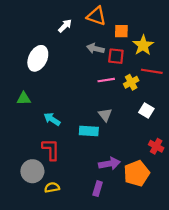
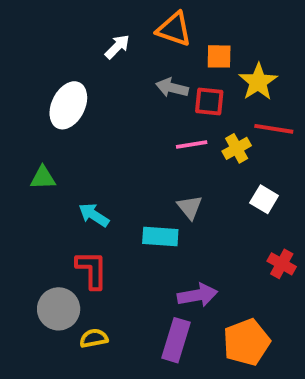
orange pentagon: (137, 173) -> (246, 342), moved
purple rectangle: (98, 189) -> (176, 340), size x1.5

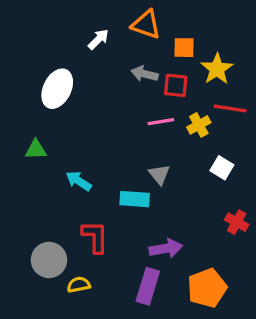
red L-shape: (92, 270) -> (95, 237), moved

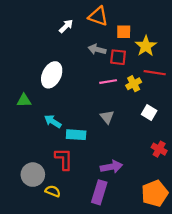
white ellipse: (57, 89) -> (52, 75), moved
cyan rectangle: (135, 199) -> (76, 135), moved
yellow semicircle: (79, 285) -> (53, 191), turned 32
orange pentagon: (207, 288) -> (155, 193), moved

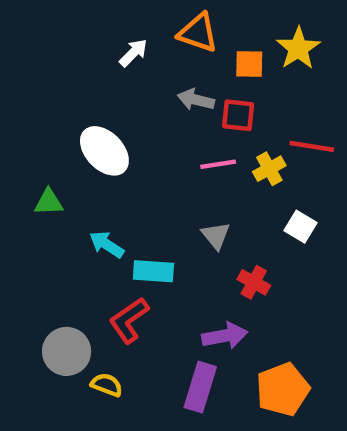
yellow star: (146, 46) -> (298, 48), moved
white ellipse: (52, 75) -> (104, 151), turned -70
red cross: (159, 149) -> (254, 282), moved
red L-shape: (64, 159) -> (129, 320), turned -125
orange pentagon: (155, 193) -> (283, 389), moved

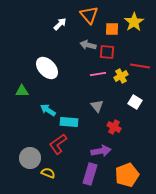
orange triangle: (198, 33) -> (89, 15), turned 30

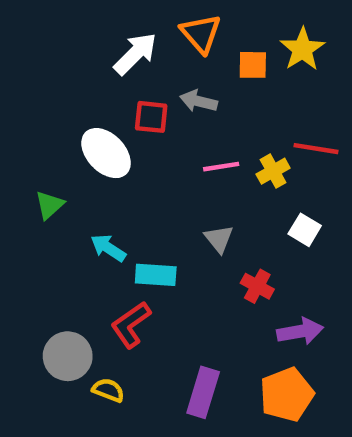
white arrow: (60, 24) -> (135, 54), size x1.5
red square: (107, 52) -> (151, 117), moved
green triangle: (22, 91) -> (50, 205), turned -40
purple arrow: (101, 151) -> (300, 331), moved

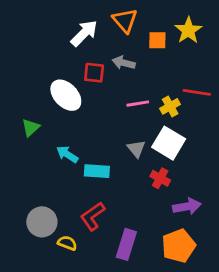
white square: (305, 230) -> (169, 143), moved, size x1.6
red L-shape: (131, 325) -> (93, 216), moved

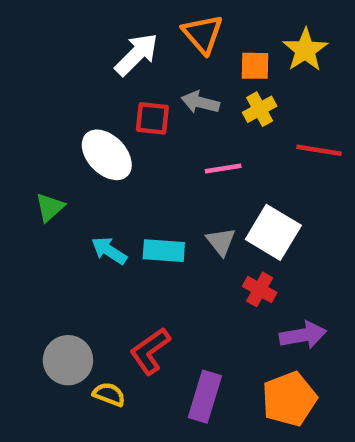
yellow cross: (170, 106) -> (260, 109), moved
cyan rectangle: (97, 171) -> (164, 251), moved

